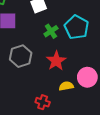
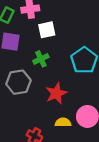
green cross: (51, 31) -> (41, 59), moved

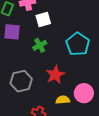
gray hexagon: (18, 82) -> (21, 81), moved

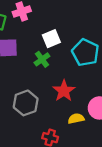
white square: (43, 19) -> (51, 39), moved

